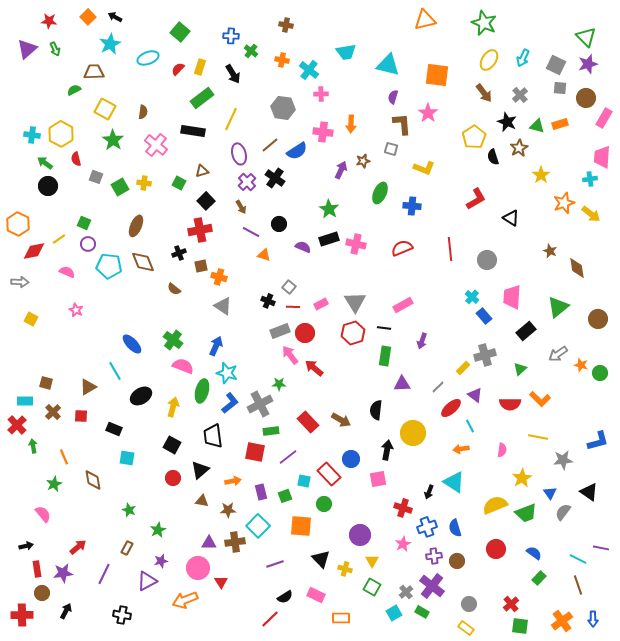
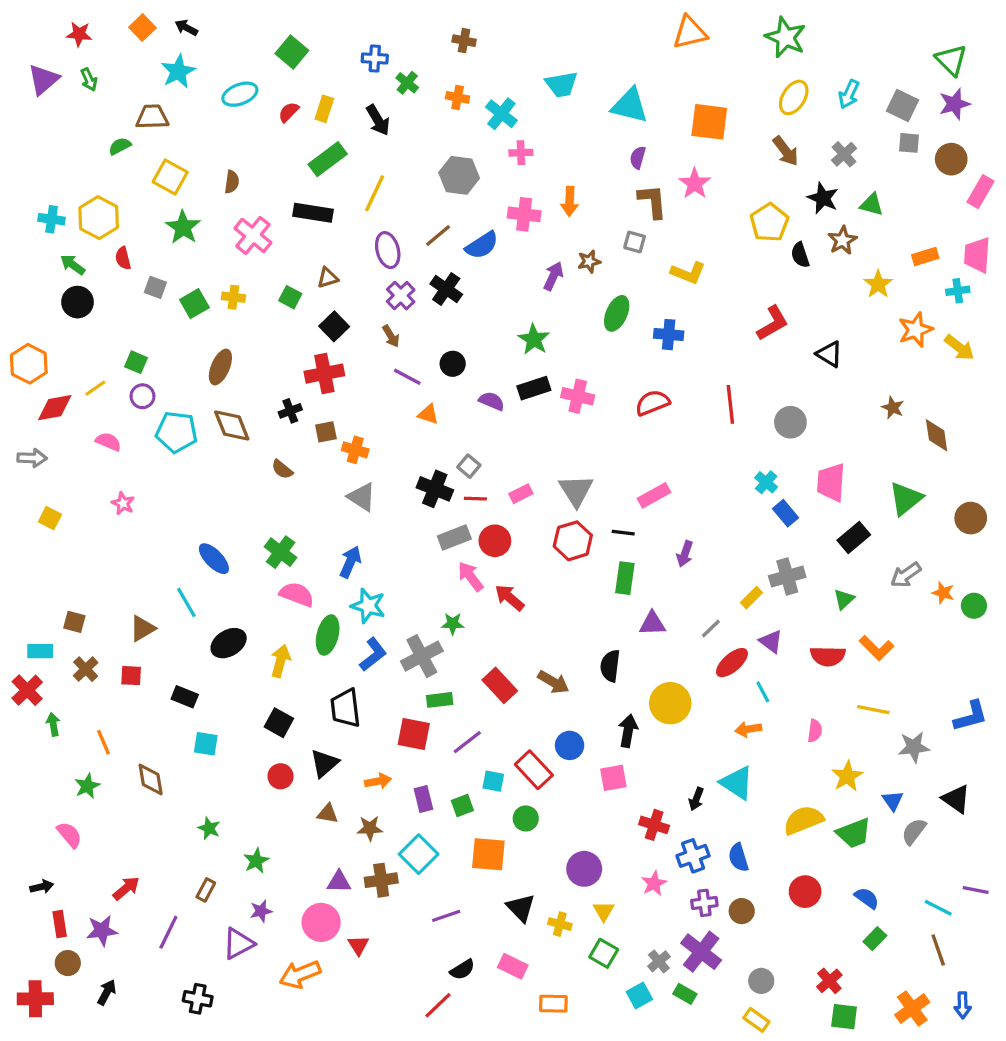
orange rectangle: (560, 124) -> (925, 257), moved
black cross: (268, 301) -> (435, 489), size x1.5

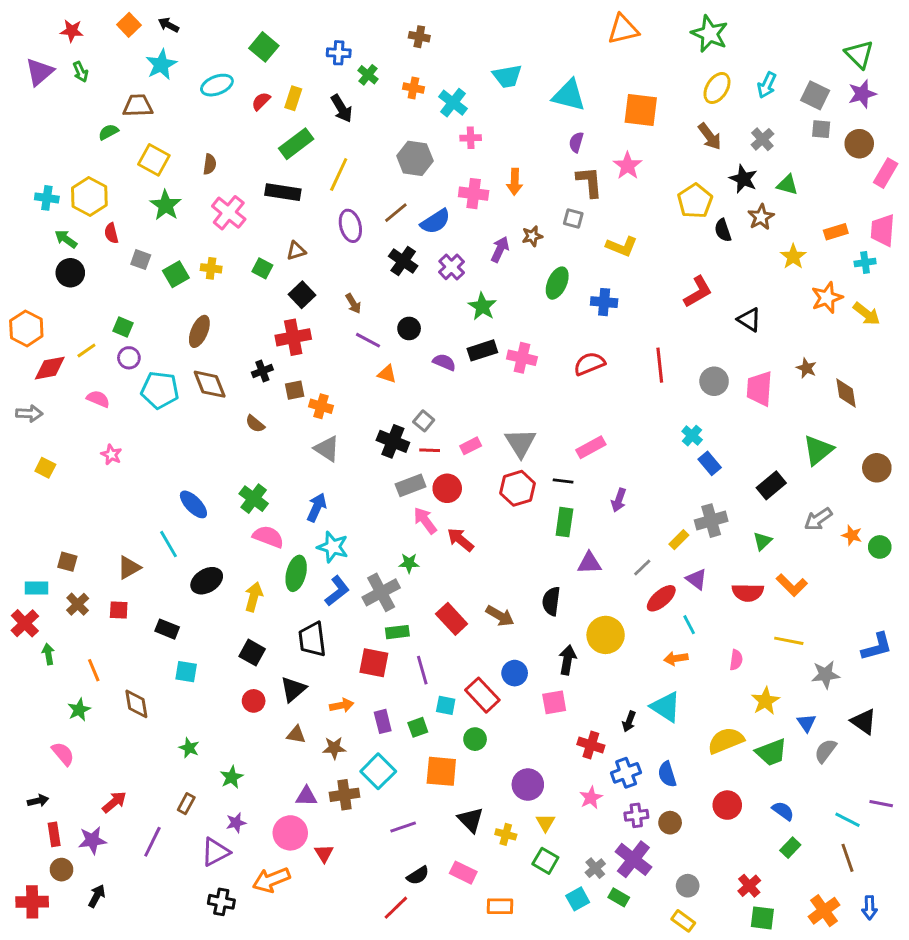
purple cross: (401, 296) -> (452, 267), moved
pink trapezoid: (831, 482) -> (760, 389), moved
purple line: (467, 742) -> (422, 670), turned -68
black cross: (198, 999) -> (221, 902), moved

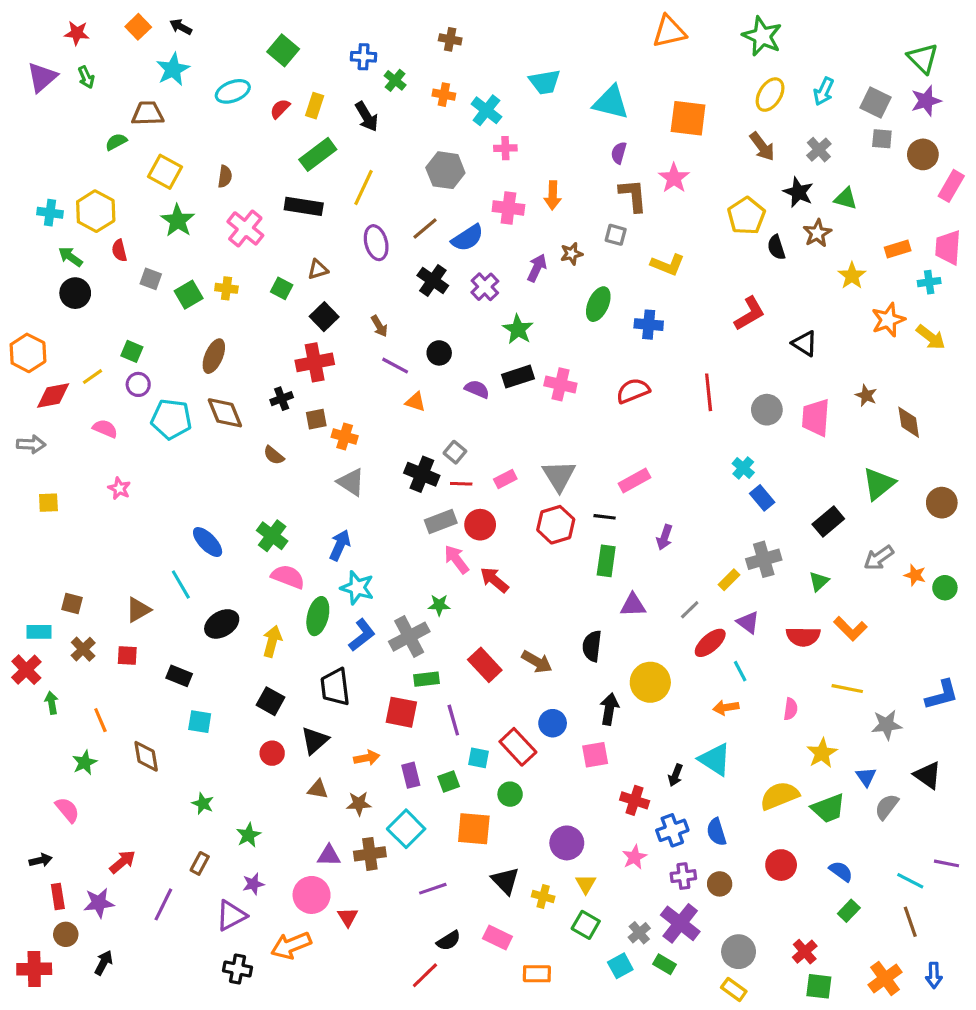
yellow square: (45, 468) -> (48, 503), turned -30
gray circle: (688, 886) -> (739, 952), size x1.4

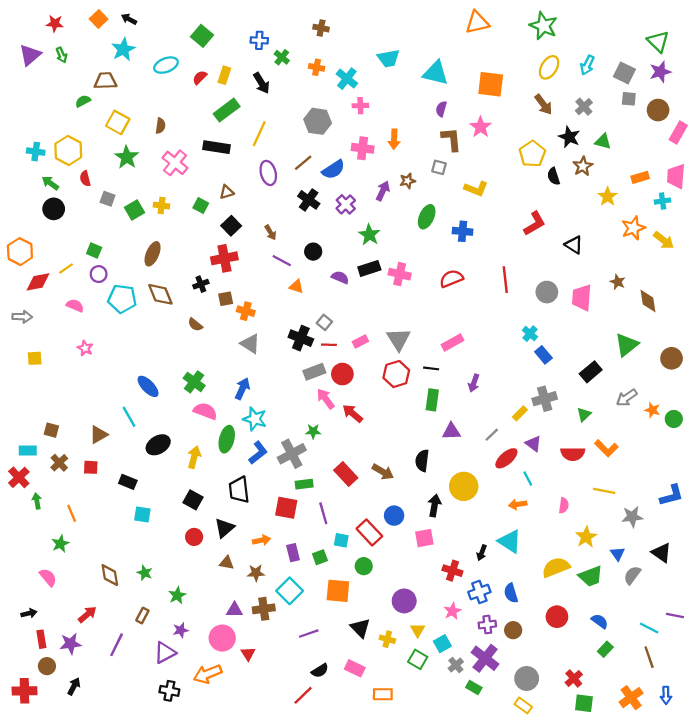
brown diamond: (146, 756) -> (110, 575), moved
cyan square: (620, 966) -> (442, 644), moved

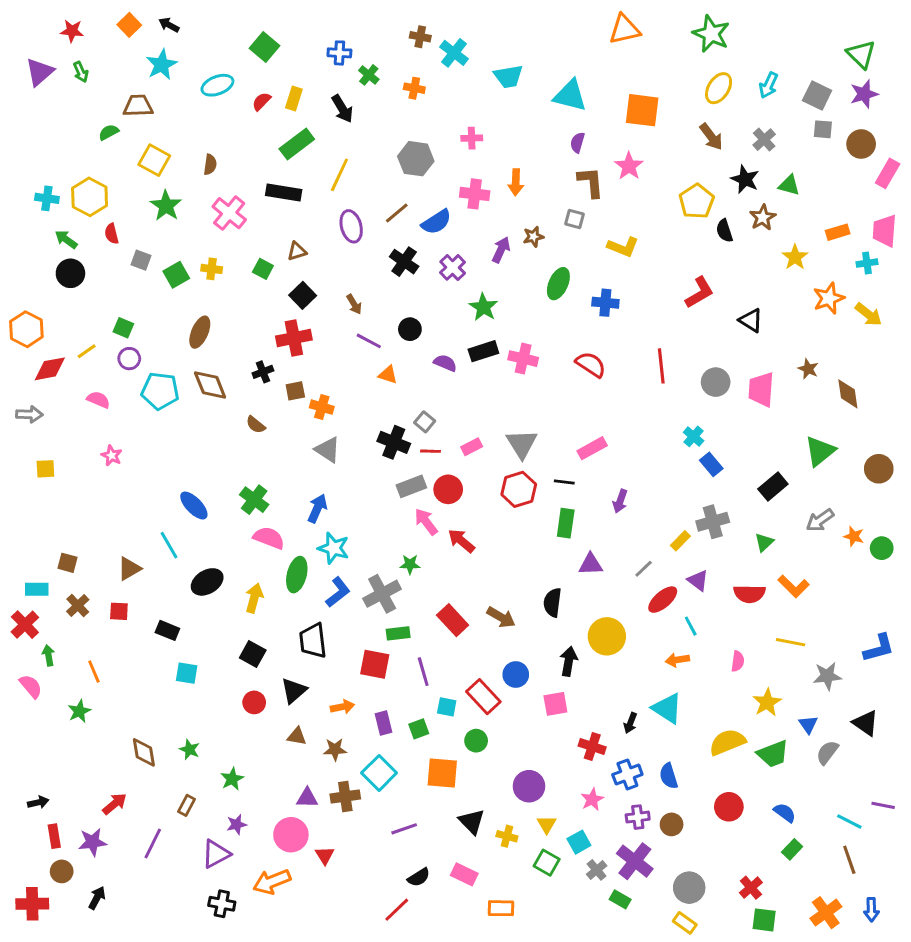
cyan cross: (347, 79) -> (454, 53), moved
red semicircle: (451, 279) -> (591, 364), turned 55
pink semicircle: (48, 577) -> (31, 686), moved

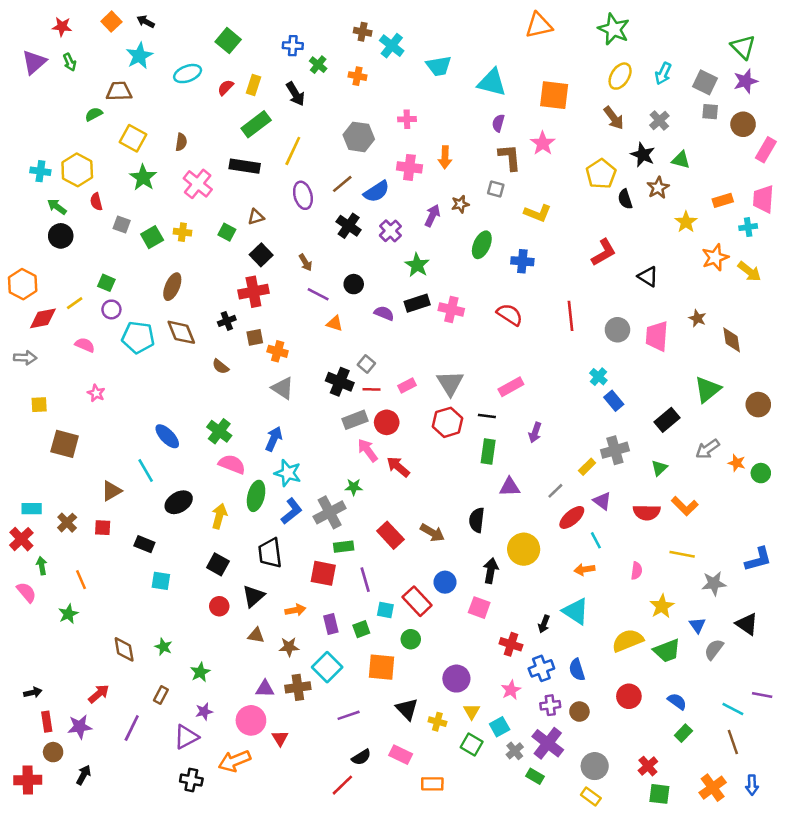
brown square: (68, 563) -> (65, 444), moved, size x1.6
pink square: (555, 704) -> (479, 608), turned 30

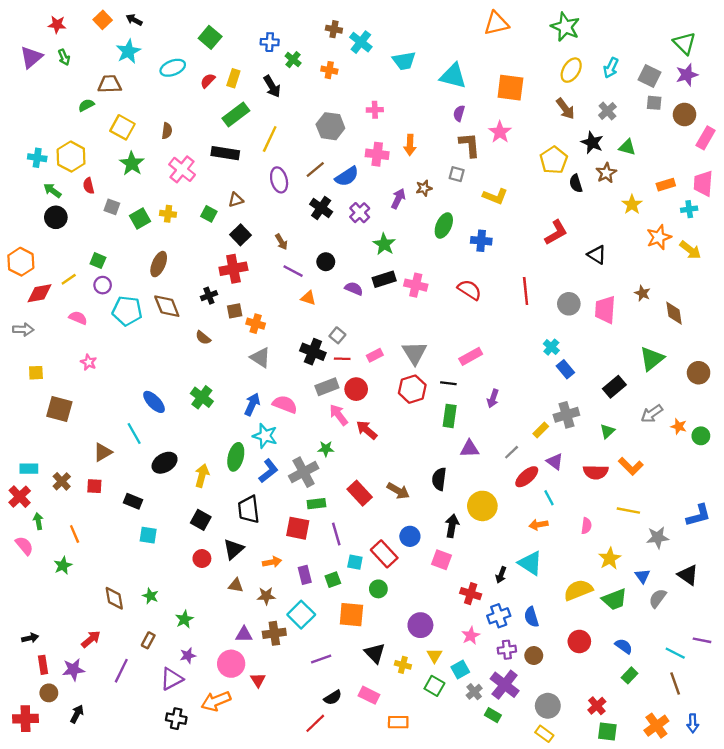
pink semicircle: (232, 464) -> (285, 404), moved

